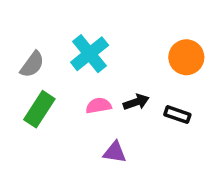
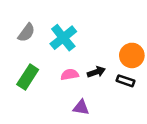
orange circle: (186, 57) -> (132, 55), moved
gray semicircle: (32, 64) -> (26, 33), moved

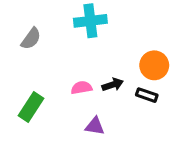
cyan cross: (63, 38) -> (90, 21), moved, turned 32
green rectangle: (28, 77) -> (31, 107), moved

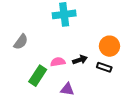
gray semicircle: (31, 39) -> (21, 42), moved
green rectangle: (31, 107) -> (38, 76), moved

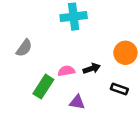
black rectangle: (104, 67) -> (119, 89), moved

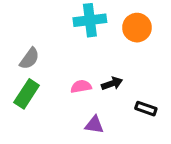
orange circle: (125, 53) -> (137, 28), moved
green rectangle: (43, 87) -> (27, 94), moved

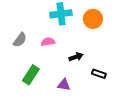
pink semicircle: (81, 86) -> (48, 42), moved
green rectangle: (27, 94) -> (31, 75), moved

